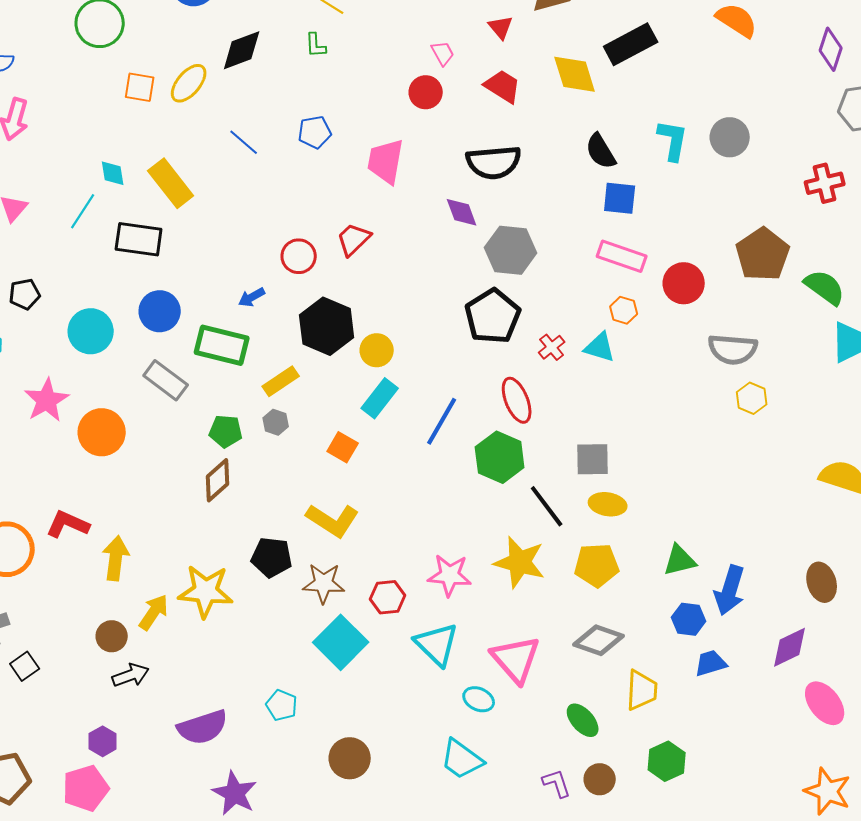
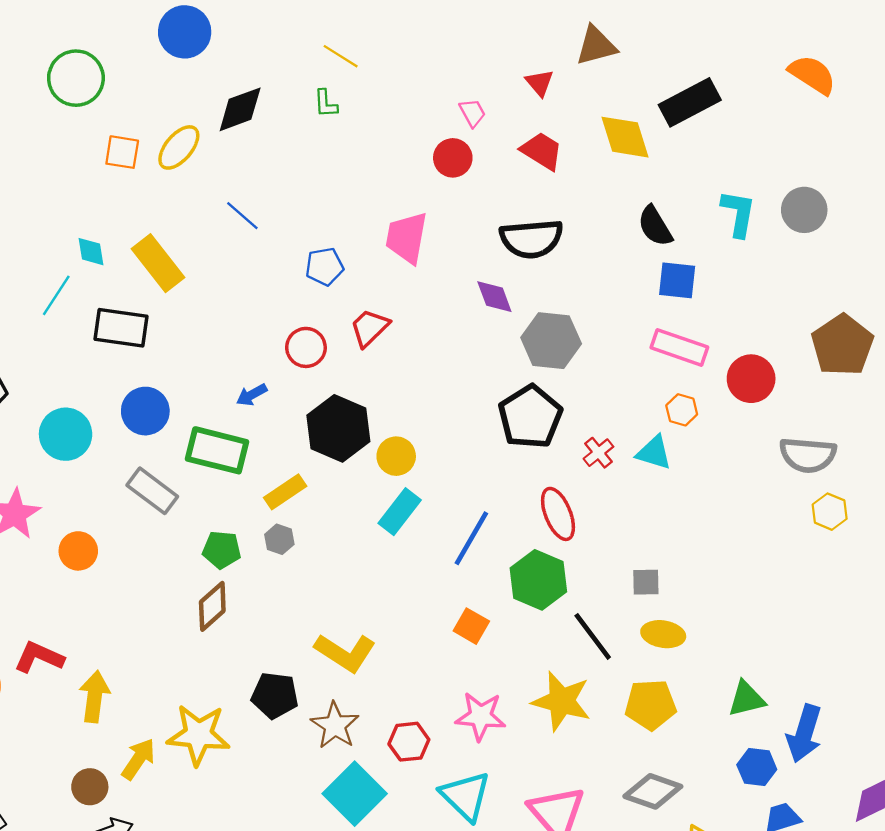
blue pentagon: (315, 132) -> (324, 267), moved
orange circle: (102, 432) -> (78, 551), size x0.7
orange square: (343, 447) -> (471, 626), moved
gray square: (593, 459) -> (646, 582), size x0.7
brown star: (324, 583) -> (335, 725), turned 30

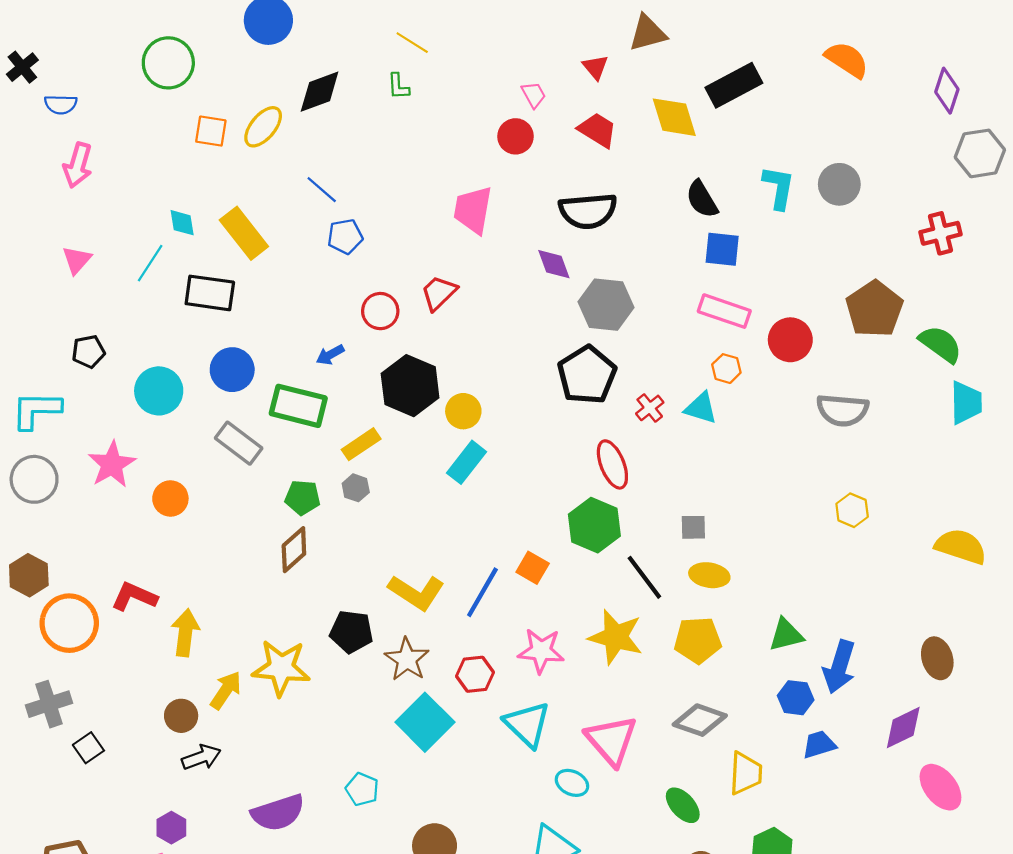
blue pentagon: (324, 267) -> (345, 236), moved
yellow hexagon: (830, 512) -> (852, 510), moved
blue line: (471, 538) -> (482, 592), moved

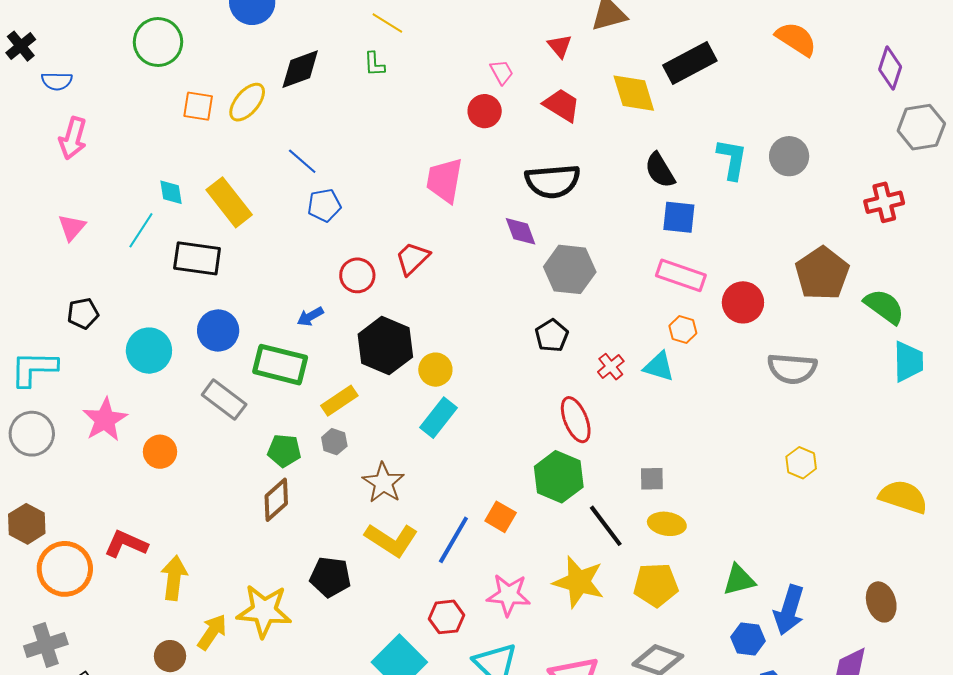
black pentagon: (587, 375) -> (552, 336), size x0.6
brown star: (407, 659) -> (383, 483), moved

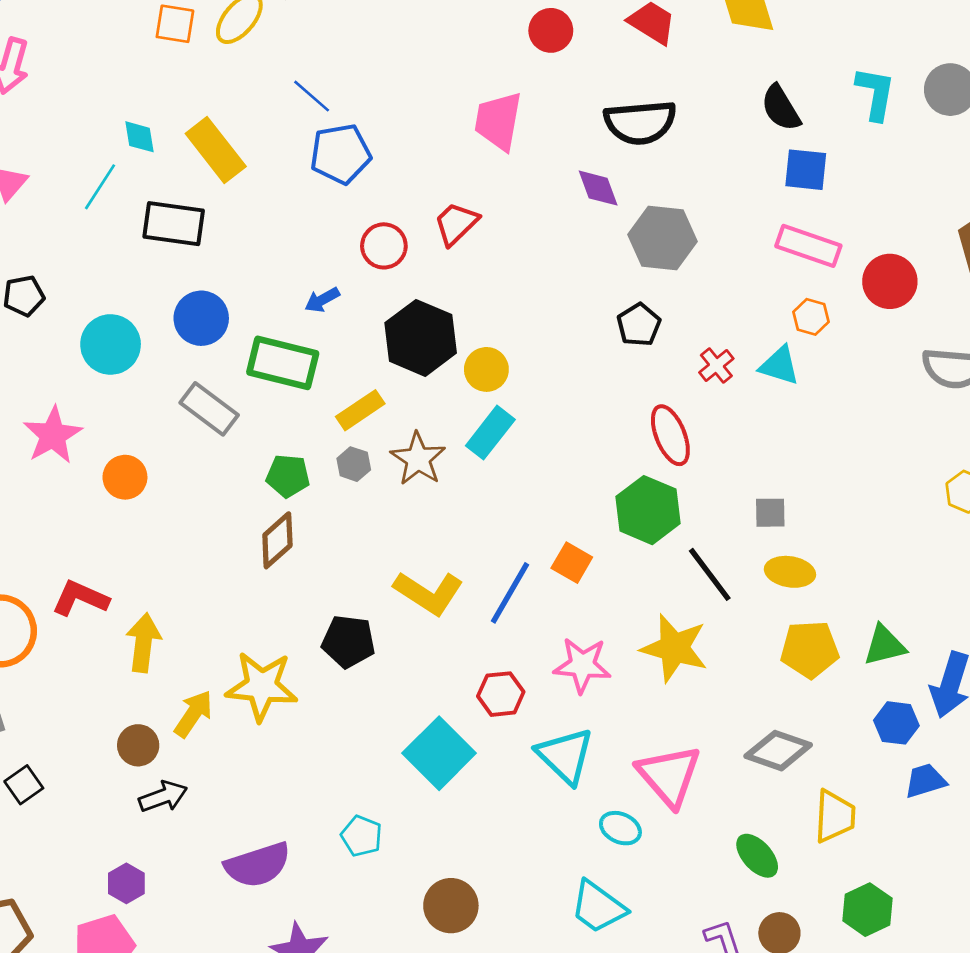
blue pentagon: (324, 205) -> (341, 154), size x1.4
brown star: (383, 483) -> (418, 459), moved
yellow pentagon: (656, 585) -> (810, 649), moved

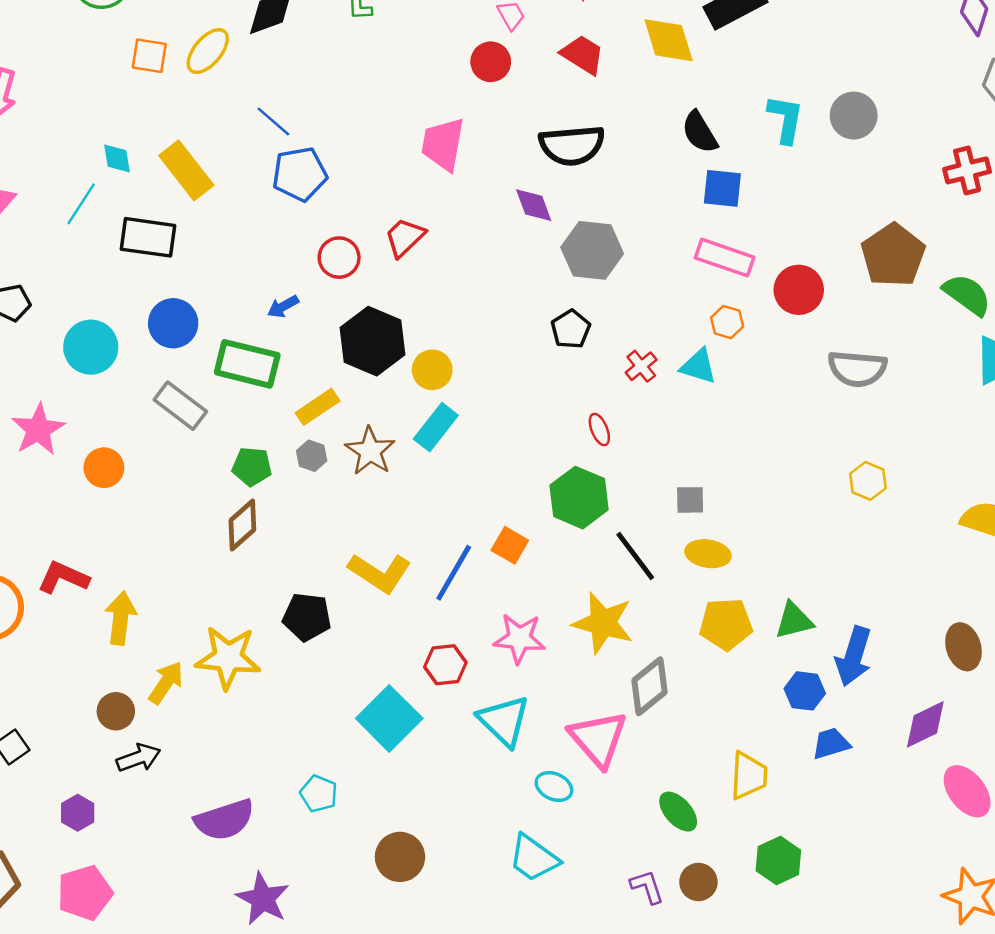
red ellipse: (670, 435) -> (599, 429), size x0.6
gray diamond: (778, 751) -> (649, 686), moved, turned -58
purple hexagon: (126, 883) -> (78, 813), moved

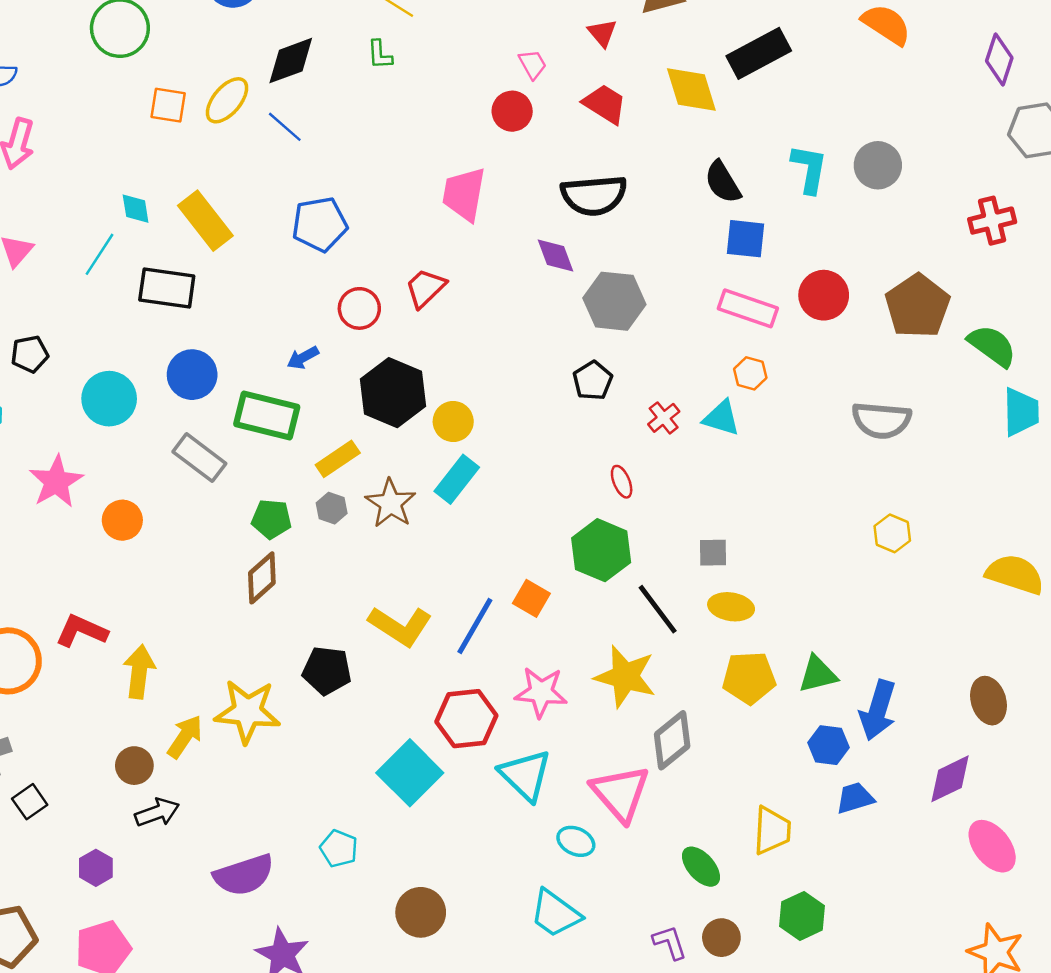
blue line: (273, 121) -> (285, 127), moved
red circle: (799, 290) -> (824, 295), moved
red hexagon: (445, 665) -> (466, 719), size x1.4

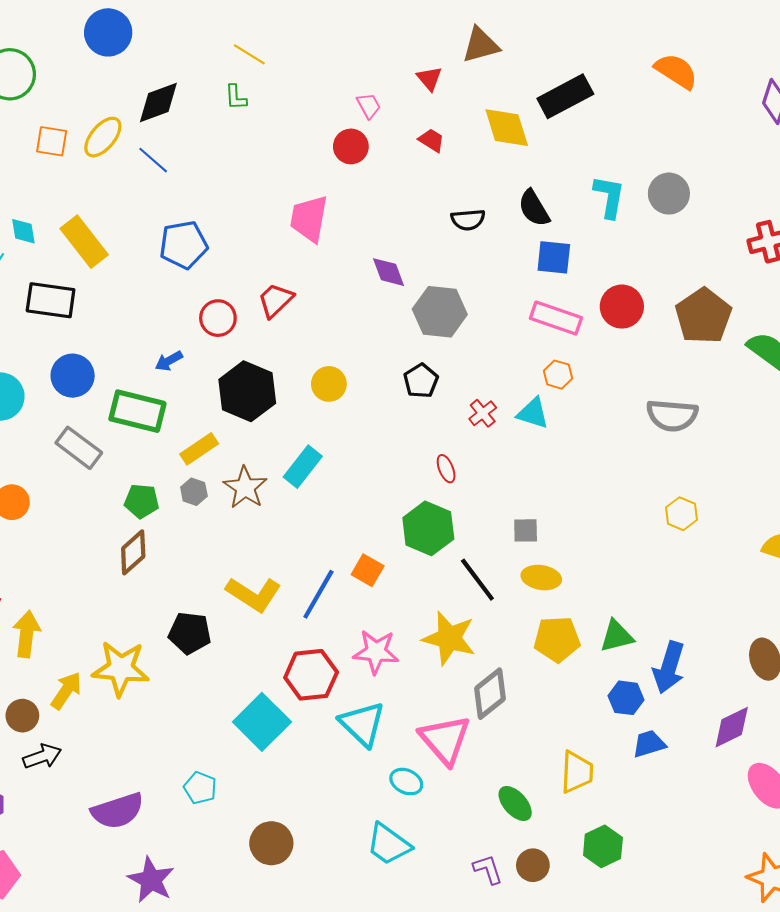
red trapezoid: (605, 104) -> (431, 140), size x0.7
black semicircle: (594, 195) -> (468, 220), moved, size x0.6
yellow circle: (453, 422) -> (329, 384), moved

